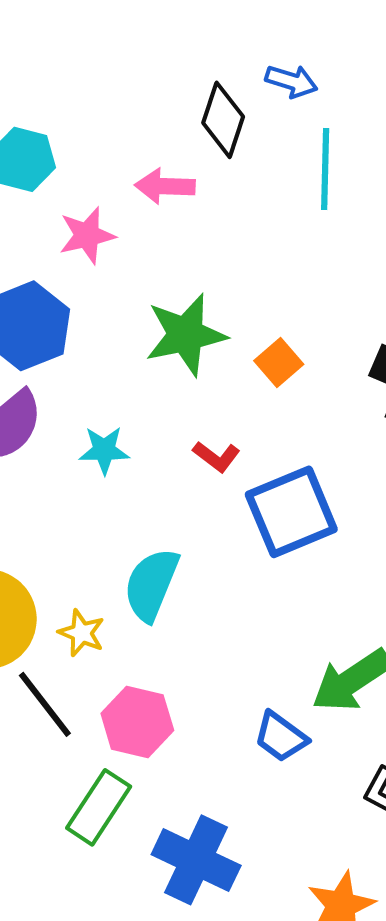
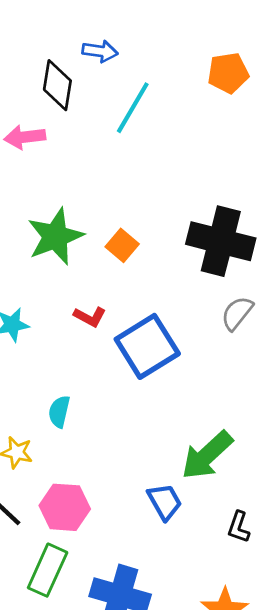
cyan line: (325, 169) -> (133, 108), turned 38
cyan semicircle: (151, 584) -> (59, 412), size x0.6
blue trapezoid: (281, 737) -> (165, 502), turned -147

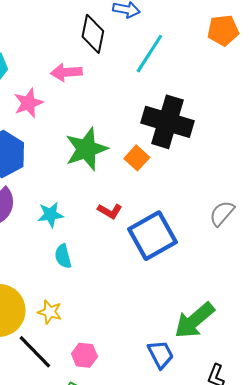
black cross: (221, 241) -> (167, 122), moved
cyan semicircle: (59, 412) -> (63, 256), moved, turned -30
pink hexagon: (65, 507) -> (84, 355), size x0.7

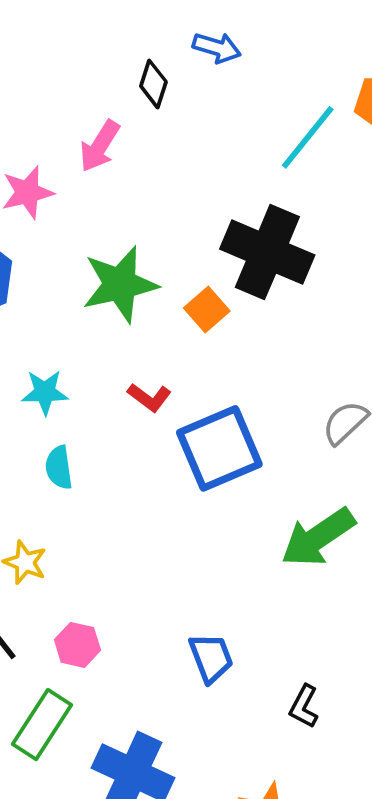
black diamond: (93, 34) -> (153, 84), size x0.7
cyan line: (149, 54) -> (308, 137), moved
pink arrow: (66, 72) -> (100, 146), turned -60
green arrow: (194, 320) -> (318, 537), moved

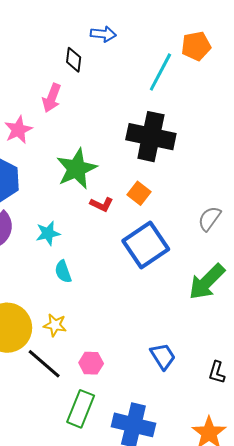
orange square: (207, 309) -> (139, 193), moved
red L-shape: (149, 397) -> (102, 204), moved

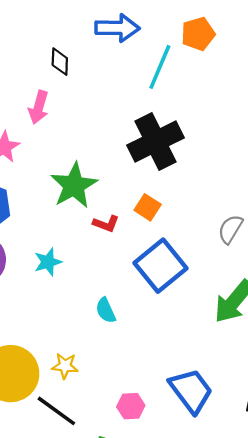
blue arrow: (103, 34) -> (117, 28), moved, size x1.5
black cross: (151, 137) -> (156, 142), turned -33
cyan semicircle: (63, 272) -> (106, 310), moved
blue trapezoid: (163, 356) -> (191, 391), size x1.5
pink hexagon: (91, 363) -> (131, 406), moved

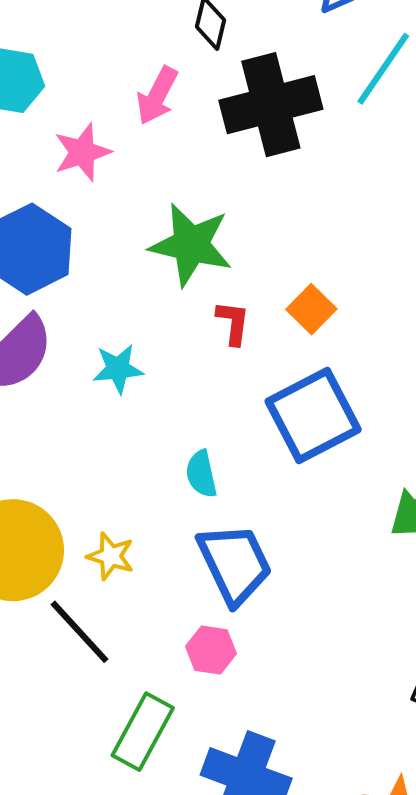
black cross: (156, 142) -> (271, 105), moved
green star: (74, 185) -> (191, 245), turned 30
red L-shape: (106, 224) -> (233, 323), turned -115
blue trapezoid: (191, 391) -> (235, 564), moved

